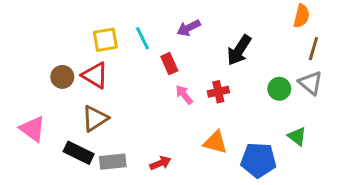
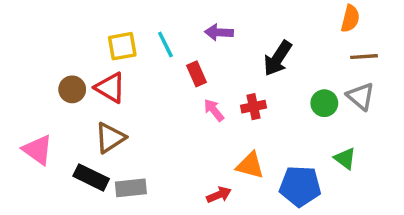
purple arrow: (189, 28) -> (219, 32), turned 30
brown line: (313, 49) -> (364, 57), turned 70
red arrow: (160, 163) -> (219, 195), moved

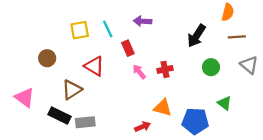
black arrow: (278, 58) -> (196, 36), moved
red triangle: (110, 88) -> (94, 66), moved
gray triangle: (361, 96) -> (249, 65), moved

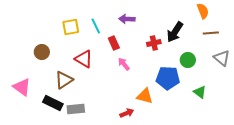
orange semicircle: (228, 12) -> (203, 11), turned -35
red cross: (165, 69) -> (154, 43), moved
blue pentagon: (195, 121) -> (168, 78), moved

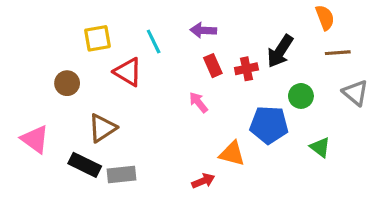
yellow square: (71, 27) -> (97, 38), moved
red rectangle: (114, 43) -> (213, 66), moved
red triangle: (84, 59) -> (128, 72), moved

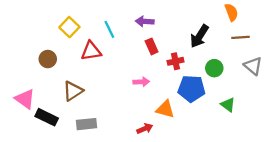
yellow square: (97, 38) -> (69, 27), turned -36
red cross: (246, 69) -> (175, 61), moved
red triangle: (128, 72) -> (91, 51), turned -40
pink arrow: (198, 102) -> (141, 82), moved, turned 126
black rectangle: (85, 165) -> (47, 117), moved

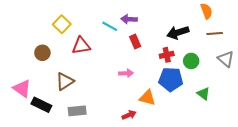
cyan line: (109, 29) -> (110, 26), moved, turned -35
black arrow: (199, 36) -> (178, 32), turned 40
red cross: (175, 61) -> (167, 55), moved

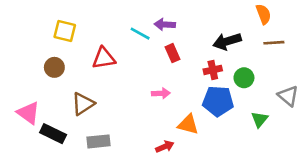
yellow square: (62, 24) -> (65, 31), moved, turned -30
gray triangle: (226, 59) -> (288, 96), moved
green triangle: (203, 94) -> (260, 119), turned 32

